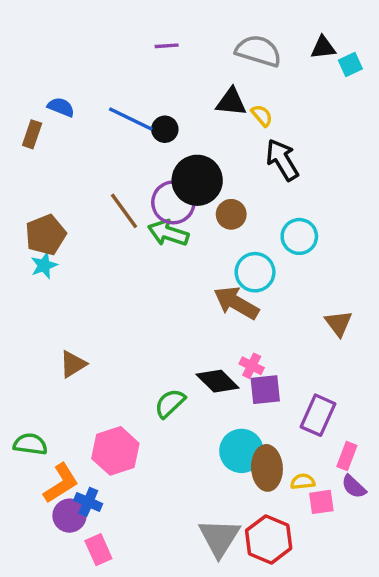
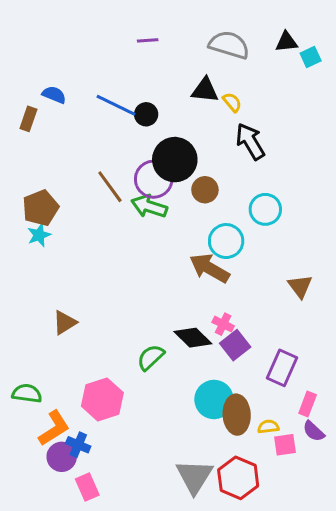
purple square: (265, 390) -> (235, 345), turned -32

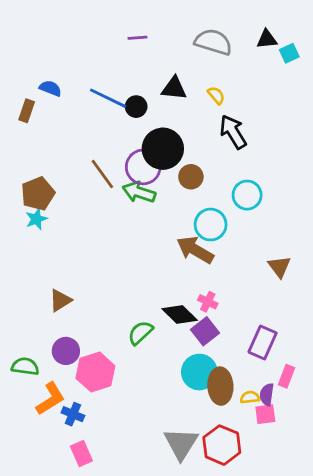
black triangle: (205, 90) -> (174, 88), moved
purple square: (235, 345) -> (205, 331), moved
purple semicircle: (314, 431) -> (267, 394), moved, turned 55
purple circle: (62, 457) -> (66, 351), moved

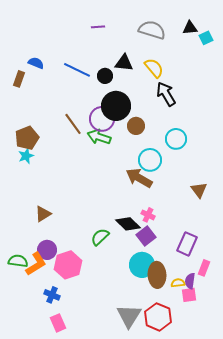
yellow semicircle: (216, 95) -> (154, 68), size x1.5
black circle: (136, 107) -> (105, 76), moved
orange L-shape: (50, 399) -> (36, 264), moved

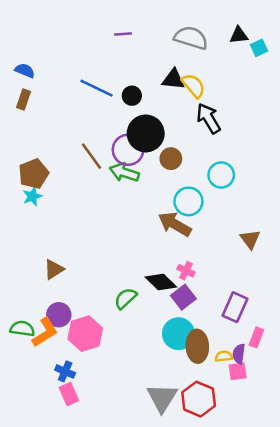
blue semicircle: (36, 63) -> (25, 71), moved
black triangle: (124, 63) -> (173, 79), moved
pink rectangle: (58, 323) -> (69, 394), moved

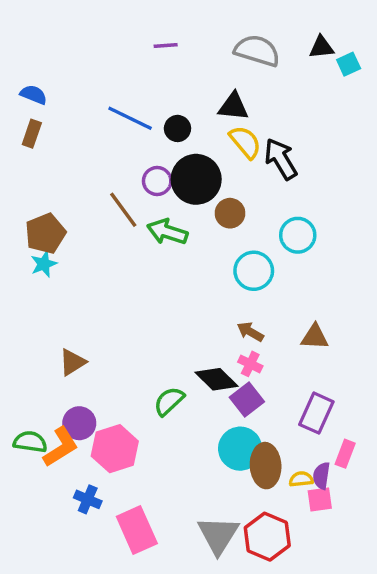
yellow semicircle: (194, 86) -> (245, 142), moved
purple circle: (128, 150) -> (157, 181), moved, size x0.7
brown arrow: (175, 224) -> (250, 332), moved, size x0.6
brown triangle: (250, 239) -> (315, 337), moved, turned -50
pink rectangle: (69, 394) -> (137, 530), moved, size x1.5

